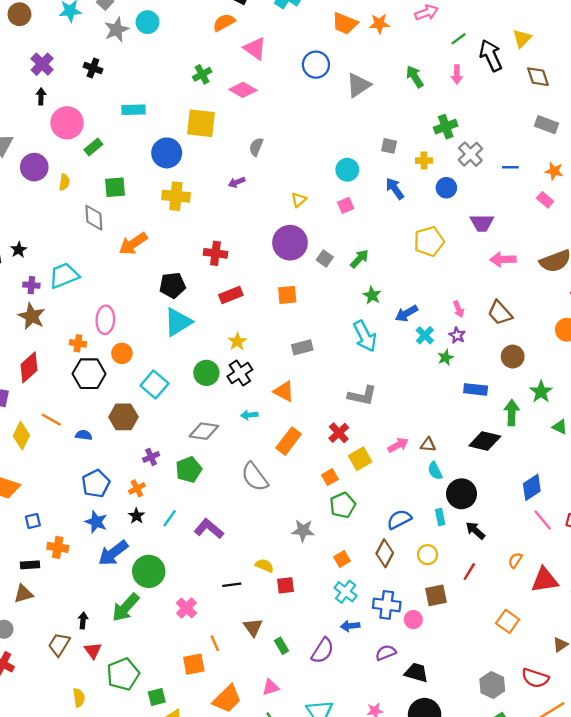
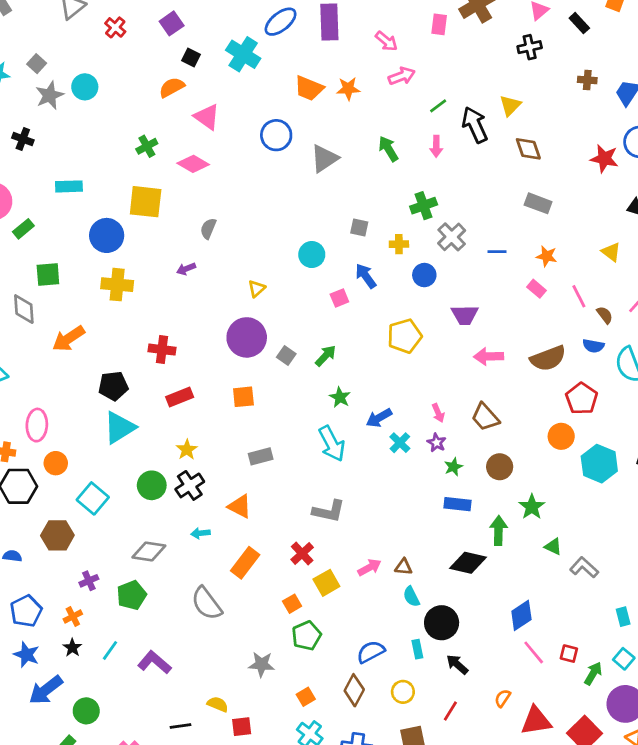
pink square: (346, 205) -> (339, 298), moved
green star: (446, 357) -> (453, 467), moved
green circle: (149, 571) -> (86, 711), size x0.7

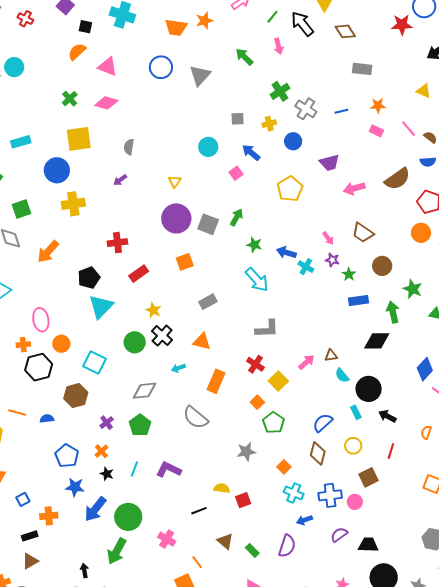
gray square: (286, 355) -> (208, 224), size x1.5
blue arrow: (379, 418) -> (286, 253), turned 60
green circle: (86, 711) -> (128, 517), size x1.4

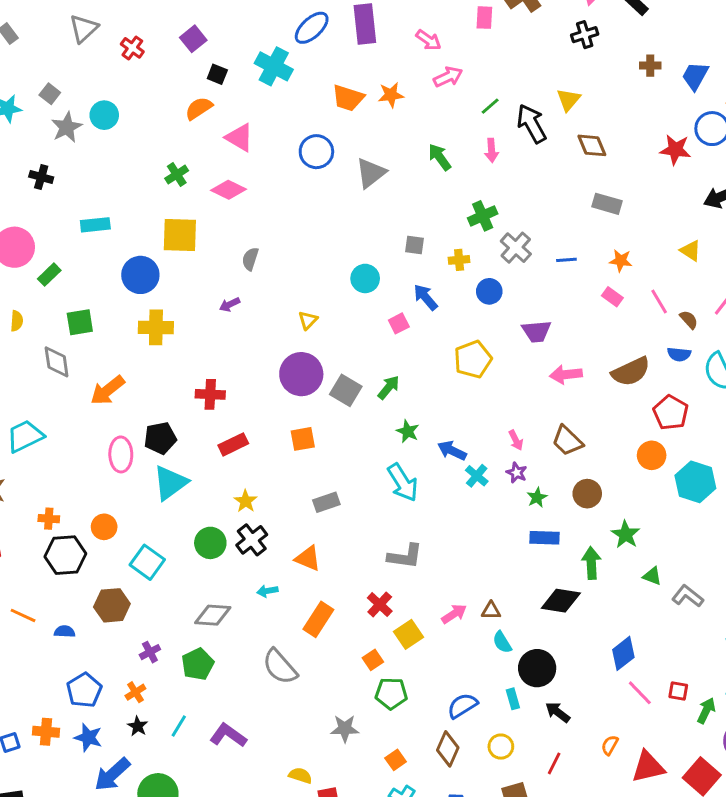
pink ellipse: (41, 320) -> (121, 454), moved
green pentagon: (273, 423) -> (391, 693), turned 30
orange cross: (49, 516) -> (46, 732), moved

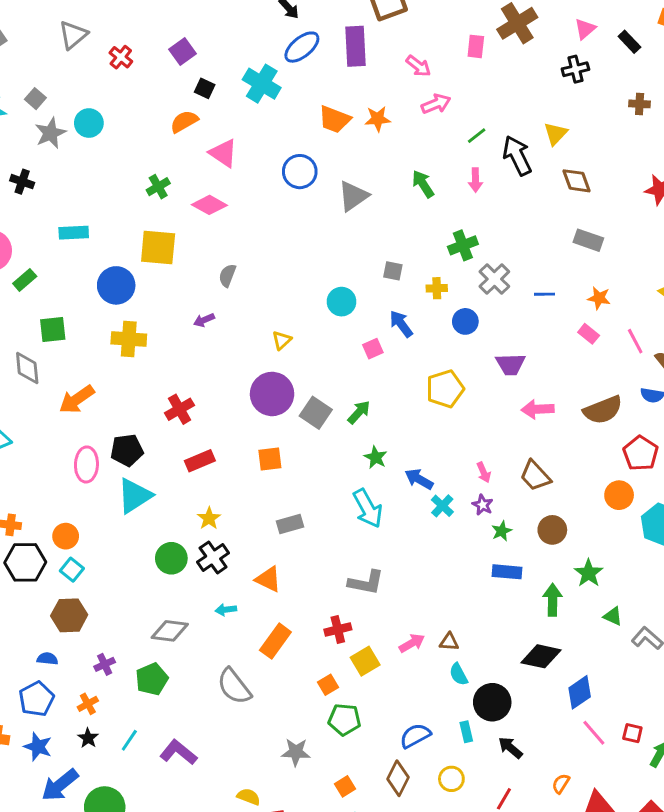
red cross: (210, 394) -> (180, 409), turned -36
cyan square: (147, 562) -> (72, 570), moved, size x0.7
black diamond: (561, 601) -> (541, 656), moved
red cross: (380, 604) -> (338, 630), turned 30
blue semicircle: (65, 631) -> (47, 659), moved

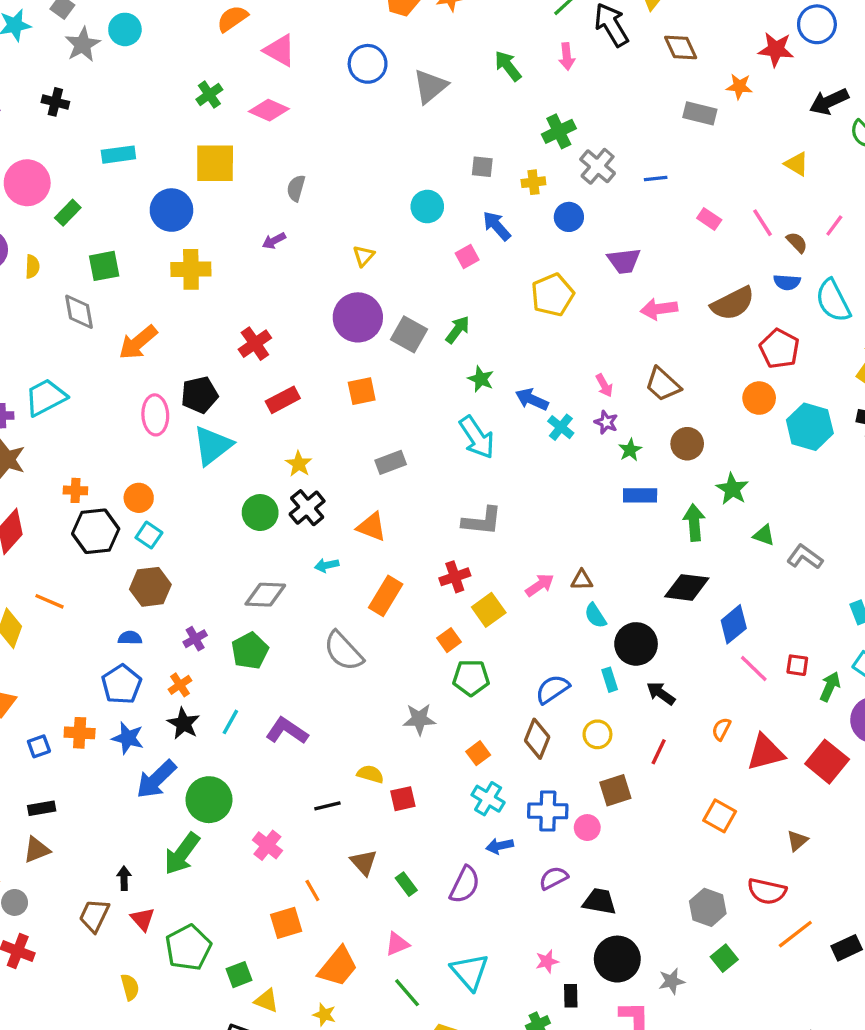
orange star: (599, 298) -> (739, 86), moved
black star: (88, 738) -> (184, 723), size x1.4

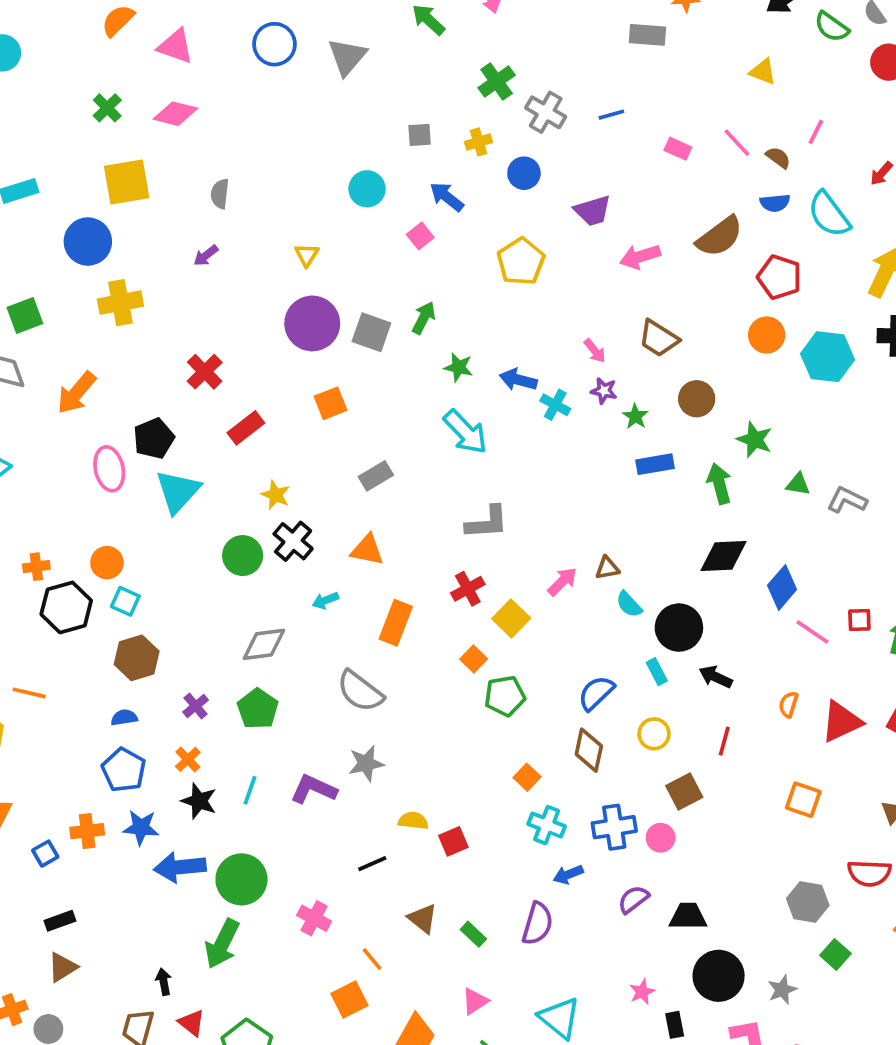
gray star: (419, 719) -> (366, 763), moved
blue arrow: (156, 779) -> (180, 867), turned 48

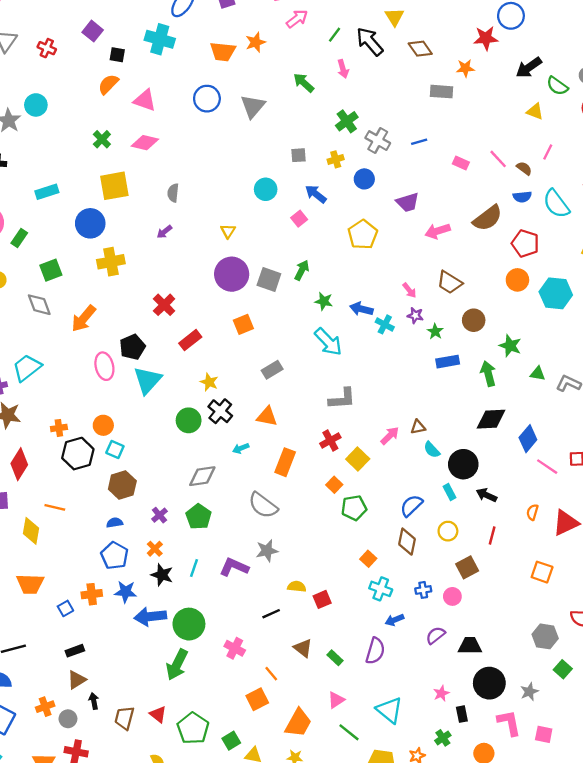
yellow triangle: (763, 72) -> (535, 111), moved
blue cross: (614, 827) -> (423, 590), size x0.6
black arrow: (164, 982) -> (94, 701), moved

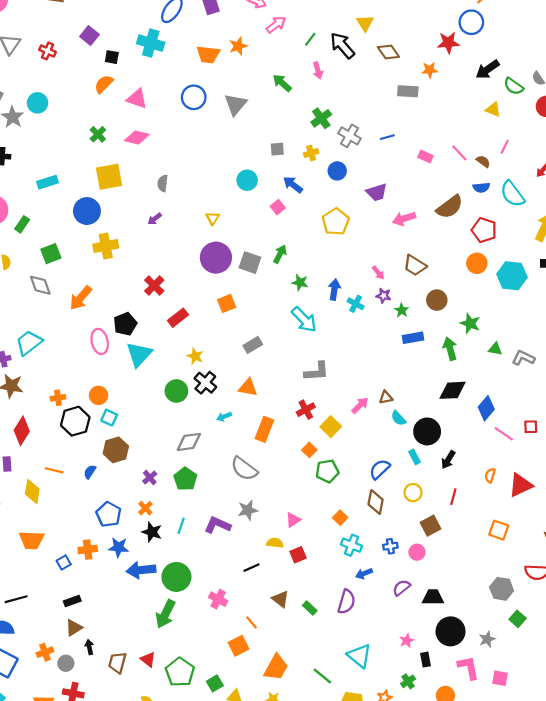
blue arrow: (361, 309) -> (334, 290), turned 84
black arrow: (486, 495) -> (448, 460), turned -84
blue semicircle: (115, 523) -> (90, 472), moved, turned -48
pink triangle: (336, 700) -> (293, 520), moved

